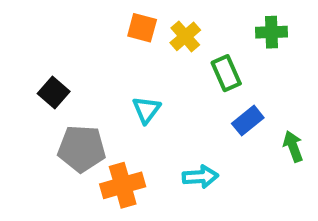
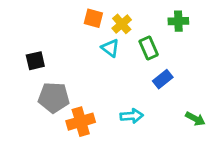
black square: (54, 93) -> (35, 61), turned 36
cyan triangle: (146, 110) -> (110, 48), moved, turned -30
green arrow: (293, 146) -> (195, 119), moved, turned 138

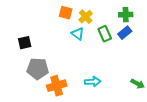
blue rectangle: (163, 79) -> (125, 33), moved

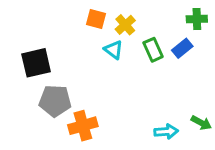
green cross: (126, 15) -> (197, 19), moved
black square: (25, 43) -> (36, 63), size x1.5
cyan arrow: (93, 82) -> (166, 132), moved

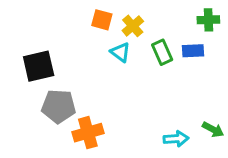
blue rectangle: (182, 48) -> (193, 51), turned 36

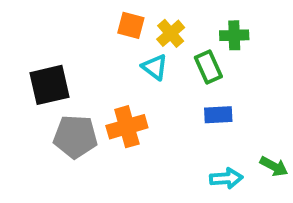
green cross: (208, 20) -> (234, 35), moved
blue rectangle: (193, 51) -> (218, 115), moved
orange cross: (88, 133) -> (127, 127), moved

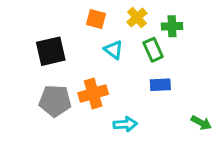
yellow cross: (171, 33) -> (137, 18), moved
black square: (49, 85) -> (51, 51), moved
cyan arrow: (226, 178) -> (125, 124), moved

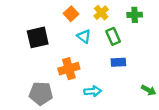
orange square: (96, 19) -> (71, 14), turned 32
green cross: (172, 26) -> (135, 15), moved
gray pentagon: (55, 101) -> (41, 93), moved

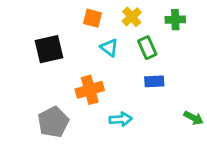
orange square: (71, 14) -> (92, 18), turned -32
gray pentagon: (41, 93) -> (53, 122), turned -30

